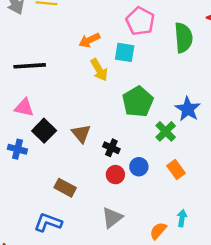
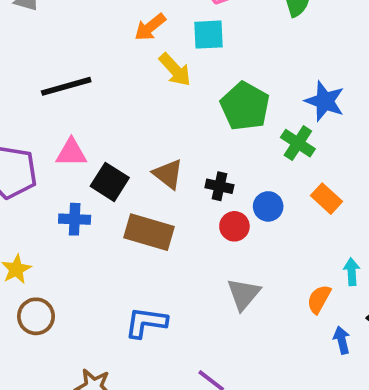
brown rectangle: (65, 188) -> (149, 232), moved, size x1.4

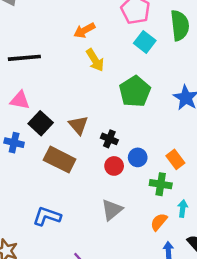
cyan square: (209, 35) -> (145, 42), moved, turned 30
green cross: (298, 143) -> (161, 184), moved, turned -35

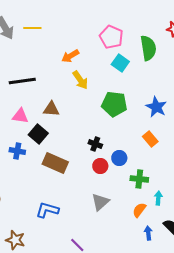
green pentagon: (135, 91) -> (114, 104), turned -30
brown triangle: (78, 125) -> (51, 109), moved, turned -42
orange rectangle: (175, 159) -> (150, 139), moved

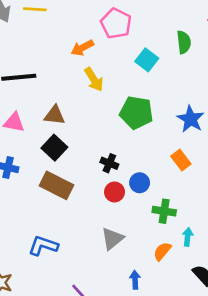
pink pentagon: (111, 37) -> (116, 23), moved
green semicircle: (148, 48) -> (184, 42), size x0.7
black square: (38, 134) -> (54, 148), moved
blue arrow: (148, 233) -> (135, 280), moved

